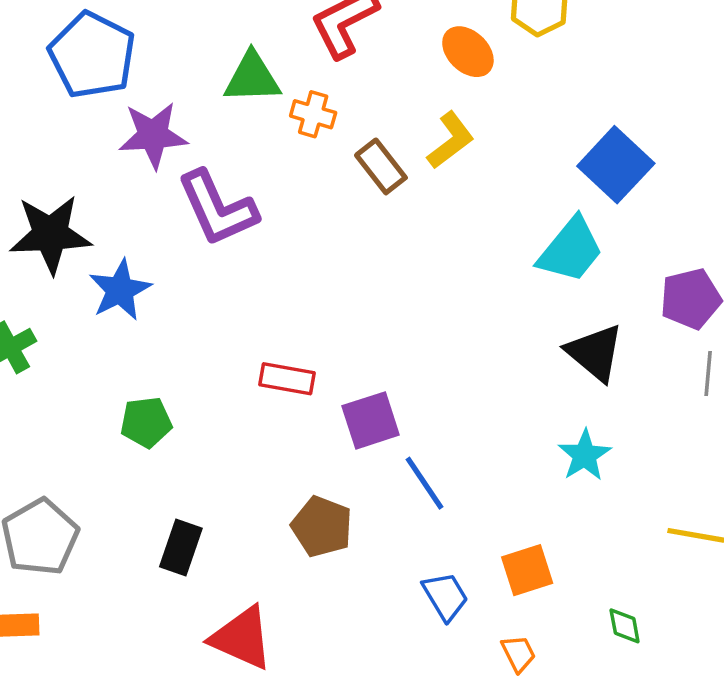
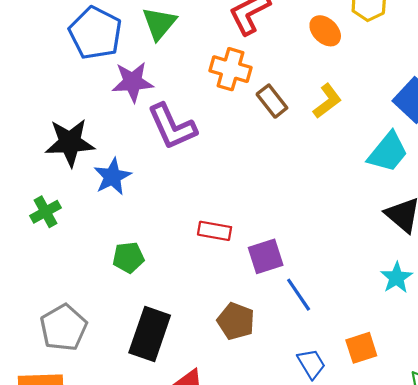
green triangle: (252, 78) -> (159, 23), moved, turned -48
orange cross: (313, 114) -> (230, 69), size x1.5
yellow L-shape: (451, 140) -> (327, 101), moved
black rectangle: (181, 547) -> (150, 334), size x1.6

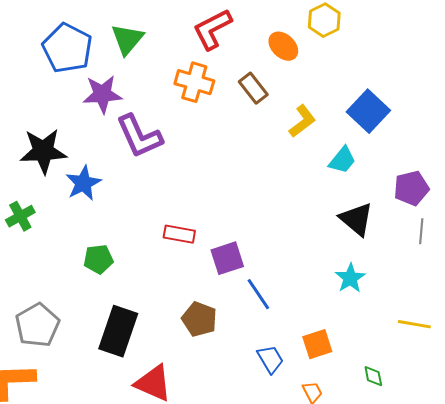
brown rectangle: (272, 101) -> (253, 88), moved
yellow L-shape: (327, 101) -> (302, 121), moved
cyan trapezoid: (388, 152) -> (342, 160), size x0.7

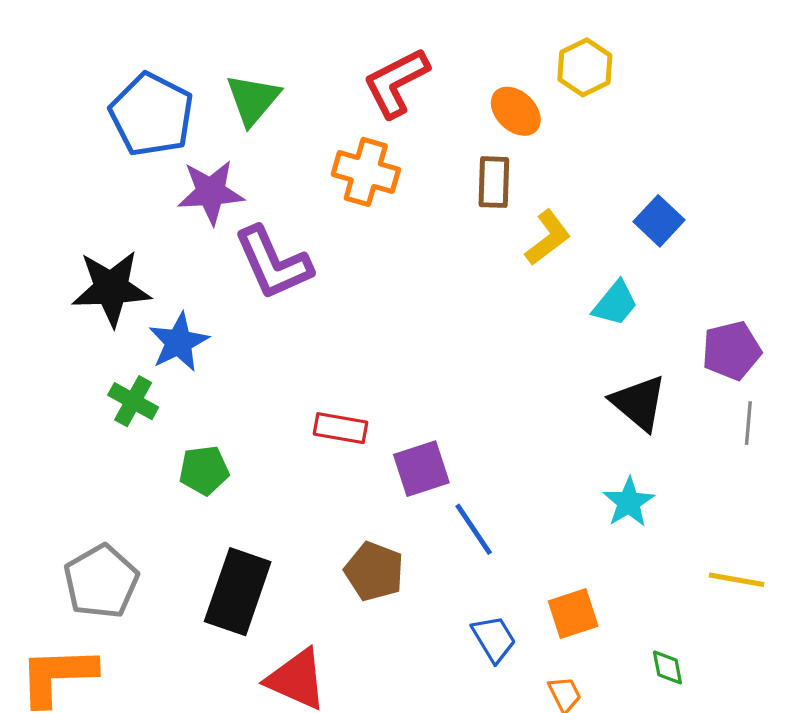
brown rectangle: (253, 88) -> (494, 182), moved, turned 40
blue square: (368, 111) -> (659, 221), size x0.7
green cross: (20, 216) -> (133, 401), moved, turned -32

